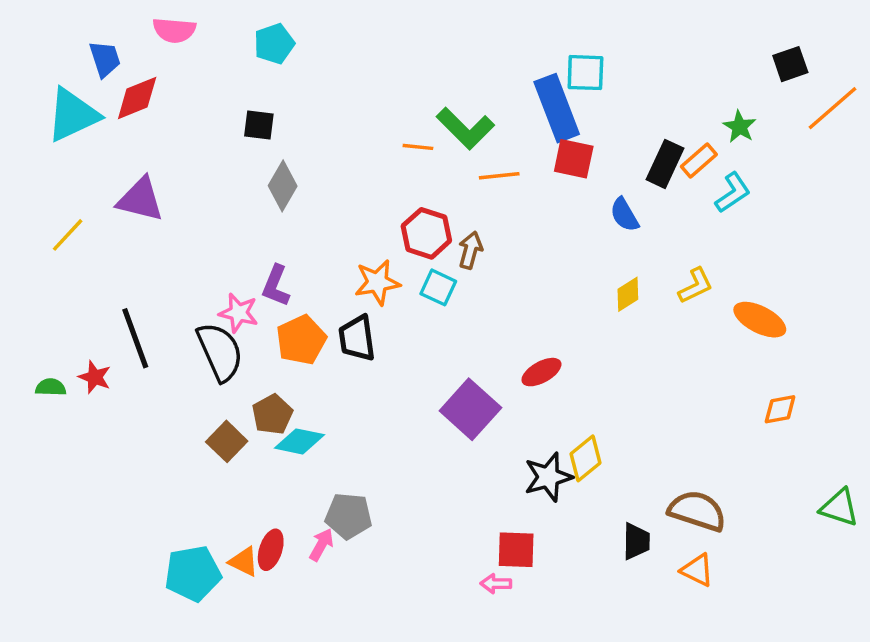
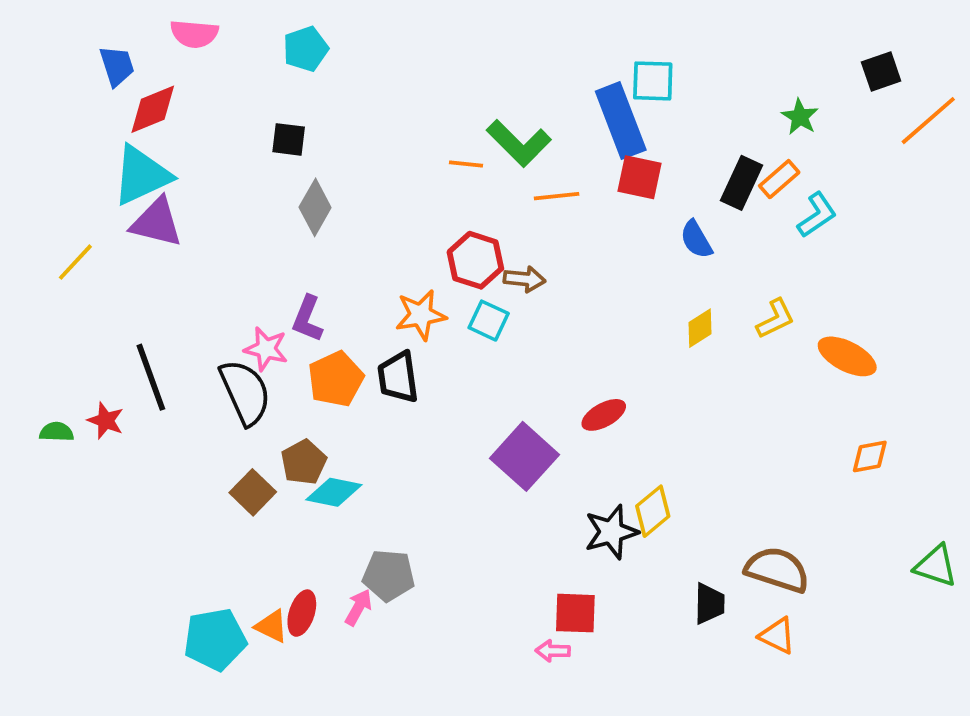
cyan triangle: (73, 115) -> (141, 175), moved
green star: (739, 127) -> (800, 117), moved
brown arrow: (470, 250) -> (524, 279), turned 81

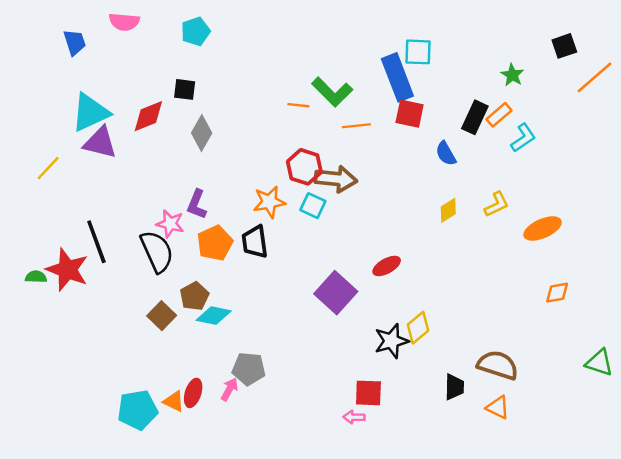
red diamond: (153, 109) -> (148, 116), moved
brown arrow: (524, 279) -> (336, 179), size x1.6
orange ellipse: (847, 356) -> (543, 228), turned -51
red star: (106, 421) -> (67, 270), size x1.8

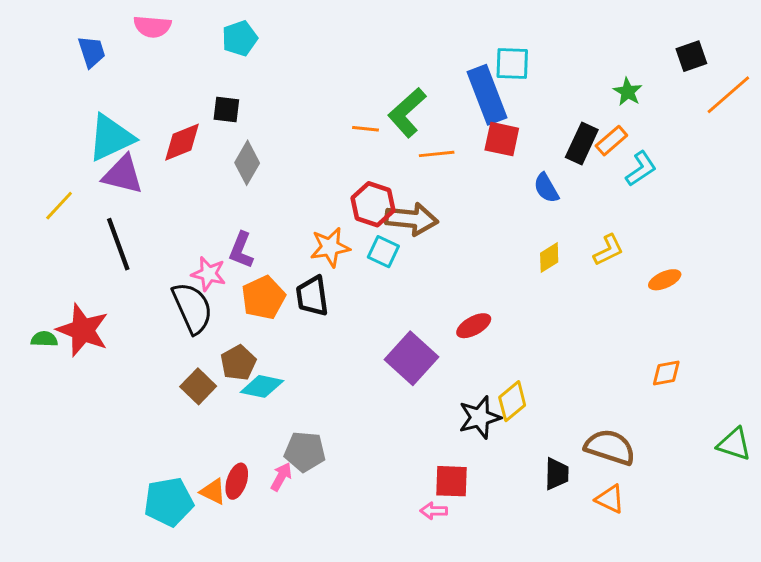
green L-shape: (332, 92) -> (407, 112), turned 93
orange ellipse: (543, 228) -> (665, 280), size x0.7
black line: (96, 242) -> (118, 244), moved
orange diamond: (557, 293) -> (666, 373), moved

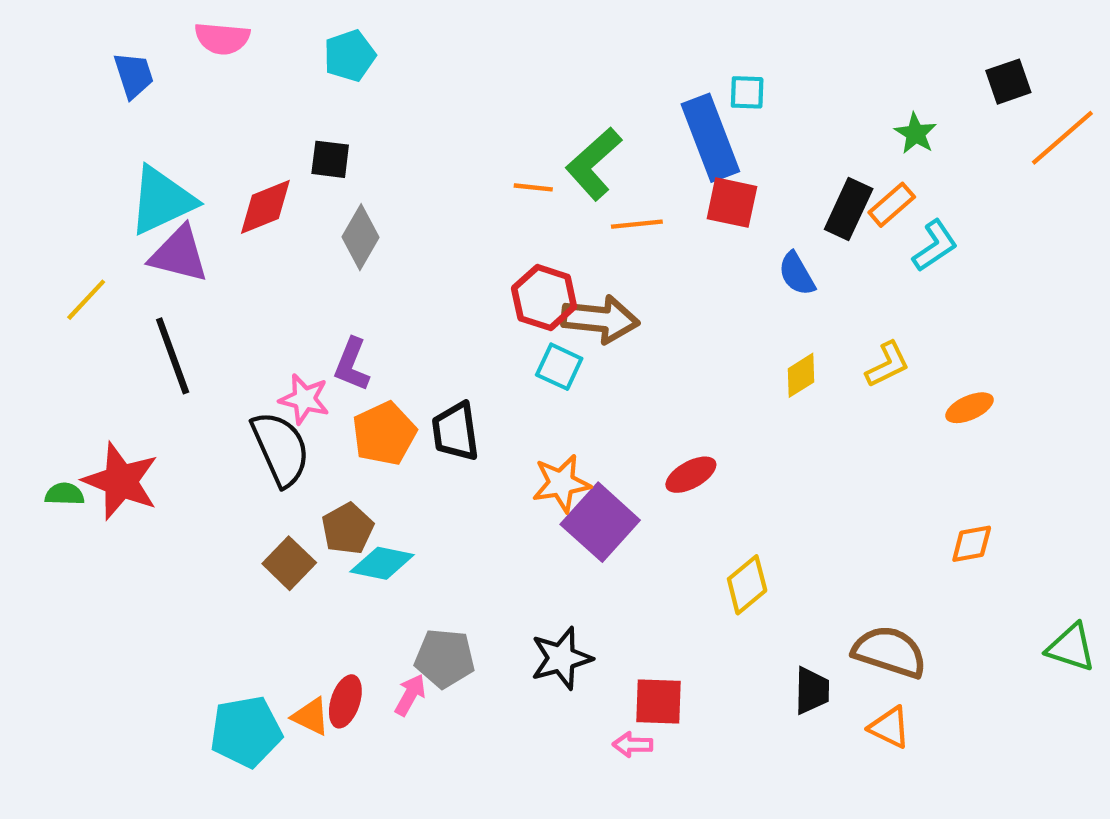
cyan square: (512, 64) -> (747, 92), size x0.7
orange star: (330, 247) -> (561, 483), moved
black star: (480, 417) -> (561, 658), moved

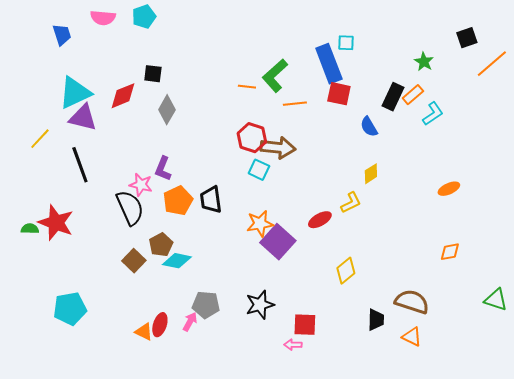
cyan pentagon: (350, 56) -> (144, 17), moved
yellow L-shape: (887, 365) -> (351, 203), moved
cyan pentagon: (246, 732) -> (70, 309), moved

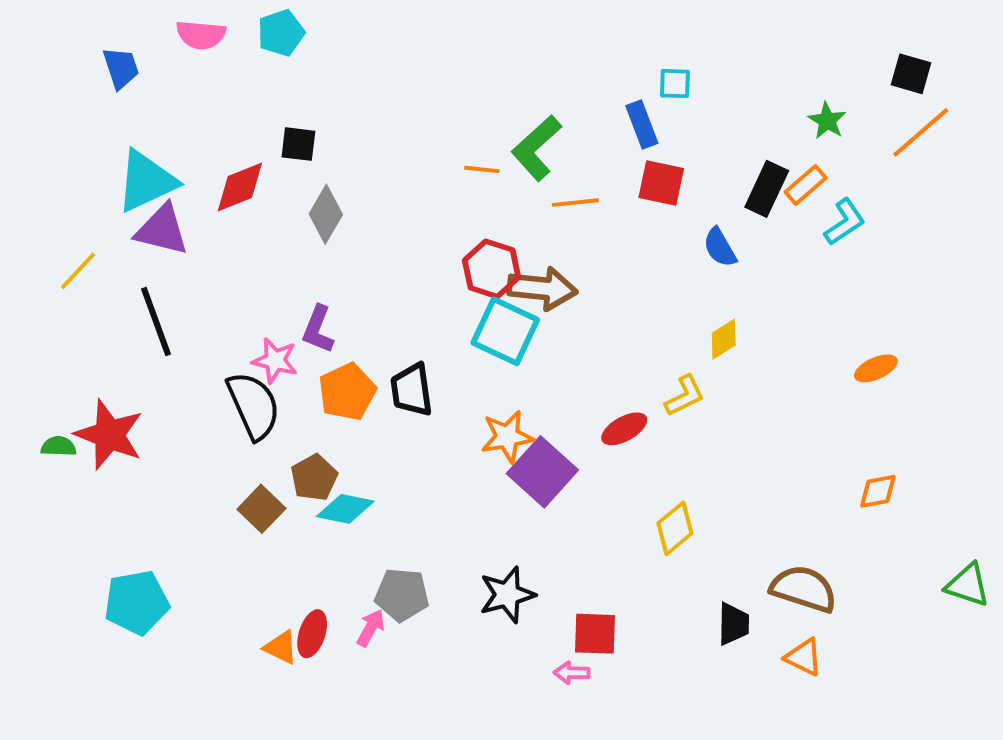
black square: (467, 38) -> (911, 74), turned 35
blue rectangle: (329, 64) -> (642, 125), size x0.6
orange line: (492, 64) -> (921, 132), moved
cyan square: (259, 170) -> (505, 331), size x1.6

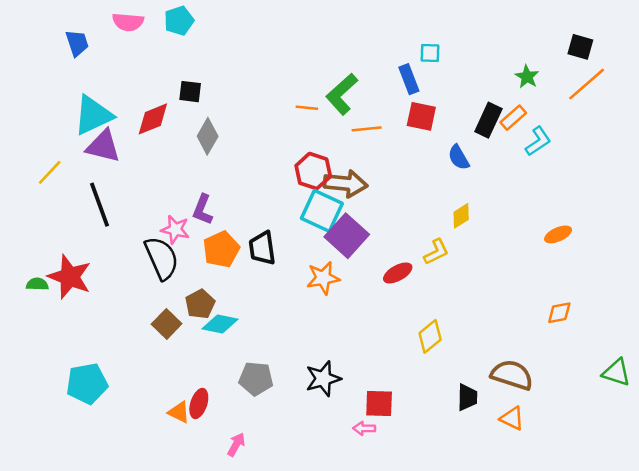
purple square: (542, 472) -> (347, 236), moved
pink arrow: (371, 628) -> (236, 445), moved

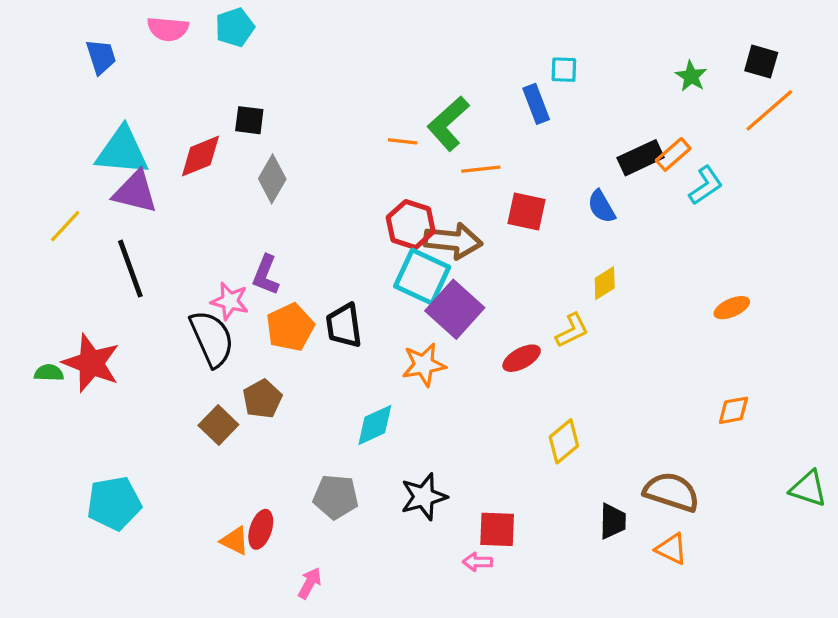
green star: (527, 77) -> (691, 76), moved
cyan triangle: (93, 115) -> (122, 151), turned 30
red square: (421, 116) -> (526, 211), moved
black rectangle: (488, 120) -> (641, 158), turned 40
cyan diamond: (220, 324) -> (375, 425), moved, turned -36

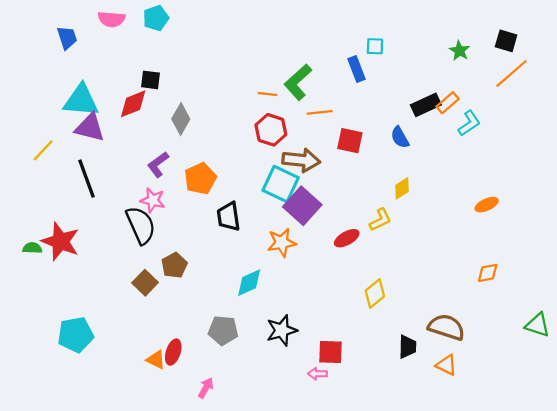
black square: (249, 120) -> (150, 80), moved
red hexagon: (411, 225) -> (271, 130), moved
purple L-shape: (266, 275) -> (158, 164), moved, turned 32
orange pentagon: (290, 327) -> (200, 179), moved

